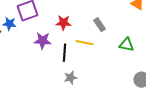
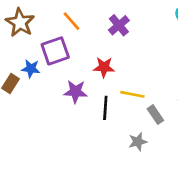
gray rectangle: (99, 25) -> (155, 115), moved
gray star: (70, 78) -> (138, 142), moved

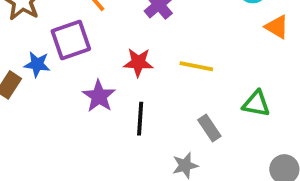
purple star: (75, 92) -> (99, 96), turned 30
yellow line: (132, 94) -> (196, 66), moved

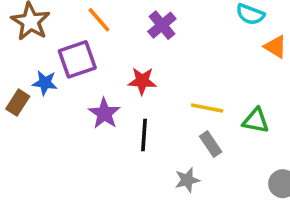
yellow line: (196, 66) -> (207, 108), moved

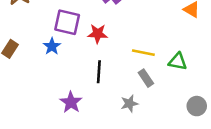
purple square: (77, 59) -> (67, 22), moved, turned 32
blue star: (45, 83) -> (52, 46), moved, turned 30
purple star: (104, 113) -> (71, 102), moved

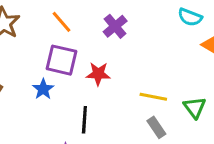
green triangle: (178, 62) -> (195, 107), turned 42
black line: (99, 72) -> (84, 120), moved

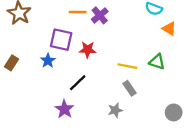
orange line: (62, 22) -> (78, 12), moved, turned -49
green triangle: (195, 107) -> (157, 62), moved, turned -35
black line: (84, 120) -> (78, 83), turned 42

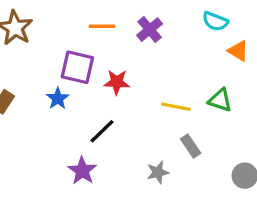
purple cross: (100, 15) -> (150, 30), moved
gray rectangle: (130, 88) -> (191, 146), moved

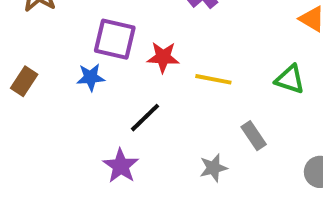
blue star: (58, 98) -> (91, 77), turned 30
yellow line: (176, 107) -> (213, 79), moved

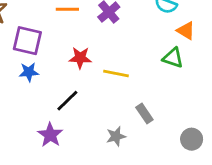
purple square: (115, 39) -> (27, 41), moved
green triangle: (290, 79) -> (173, 58), moved

